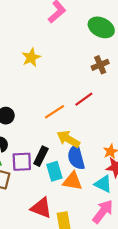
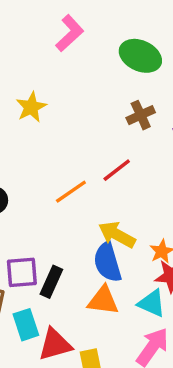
yellow arrow: (68, 139) -> (117, 235), moved
black rectangle: (41, 156) -> (51, 282), moved
cyan rectangle: (54, 171) -> (26, 325), moved
red triangle: (41, 208) -> (55, 345), turned -35

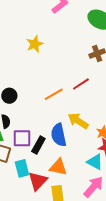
blue semicircle: (108, 262) -> (59, 135), moved
orange triangle: (103, 300) -> (58, 167), moved
red triangle: (55, 345) -> (38, 181), turned -35

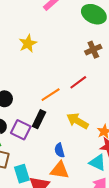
blue semicircle: (59, 135) -> (59, 150), moved, size x0.6
purple square: (22, 138) -> (21, 130), moved, turned 30
black rectangle: (38, 145) -> (39, 119), moved

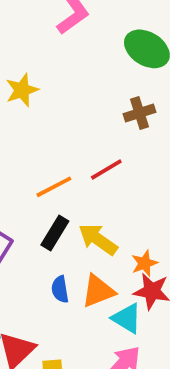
black rectangle: (39, 119) -> (55, 233), moved
orange triangle: (60, 170) -> (98, 291), moved, turned -36

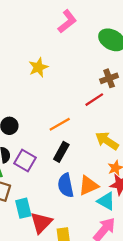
red line: (106, 170) -> (94, 100), moved
yellow arrow: (98, 239) -> (107, 141), moved
blue semicircle: (60, 289) -> (66, 185), size x1.5

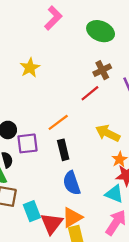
black rectangle: (61, 152) -> (63, 150), turned -36
purple square: (25, 161) -> (28, 143), moved, turned -30
orange triangle: (88, 186) -> (72, 217), moved

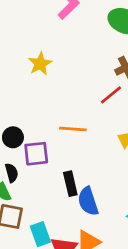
orange line: (58, 122) -> (73, 129), turned 40
black rectangle: (63, 150) -> (70, 184), moved

